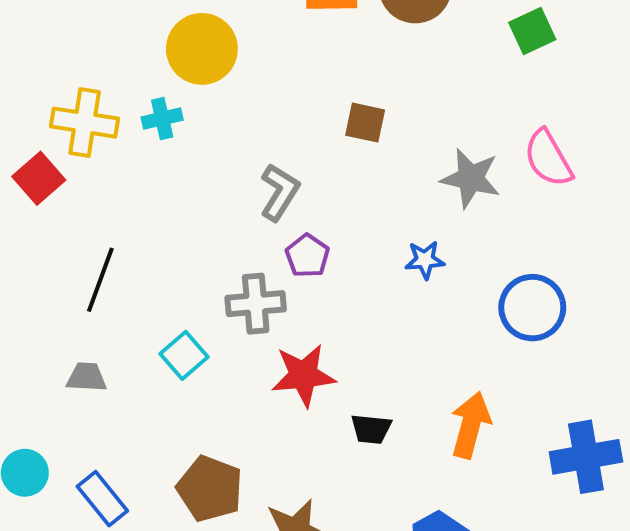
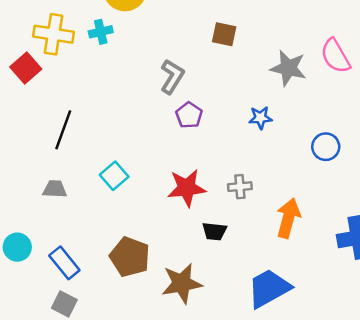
gray cross: (256, 304) -> (240, 187), moved, size x0.7
blue circle: (532, 308) -> (326, 147), size x0.7
black trapezoid: (371, 429) -> (214, 231), moved

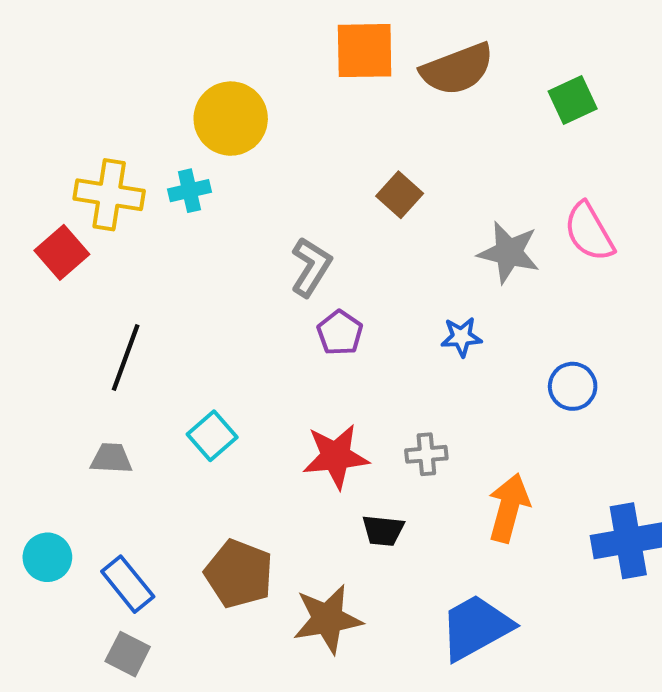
brown square: (224, 34) -> (400, 195), turned 30

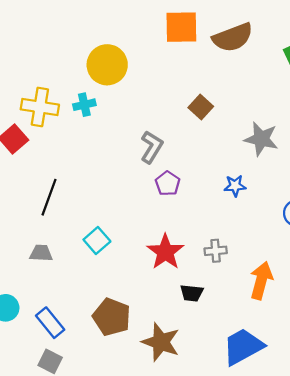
red star: (336, 456) -> (165, 252), turned -30
brown star: (327, 619) -> (161, 342), turned 30

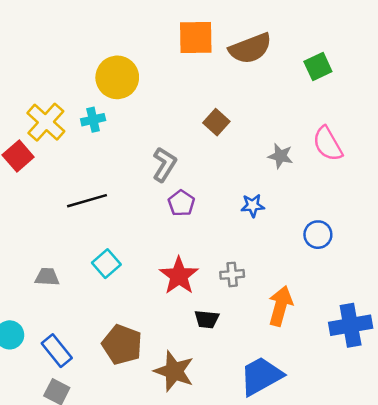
yellow cross: (40, 107) -> (46, 122), turned 33
gray star: (261, 139) -> (280, 156), size x0.7
black line: (49, 197) -> (87, 201), moved, turned 54

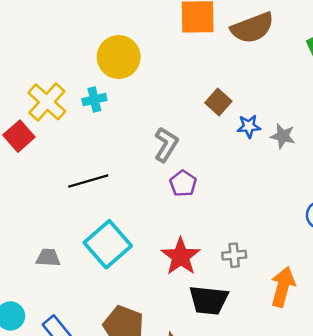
blue star: (253, 206) -> (249, 126), moved
cyan square: (106, 264) -> (108, 244), size x1.6
black trapezoid: (207, 319) -> (209, 300), size x1.6

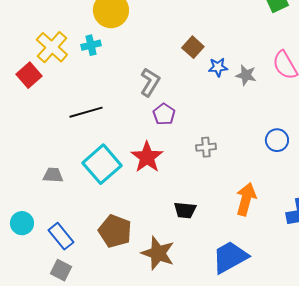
gray cross: (234, 255) -> (206, 147), moved
red star: (181, 256) -> (147, 157), moved
black trapezoid: (209, 300) -> (185, 210), size x0.7

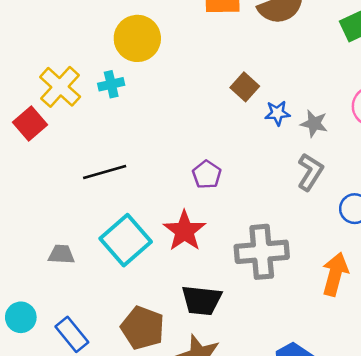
gray L-shape: (150, 82) -> (310, 172), moved
gray cross: (206, 147) -> (262, 252), moved, size x2.0
orange arrow: (246, 199) -> (335, 274), moved
black trapezoid: (185, 210) -> (202, 300), moved, size x1.4

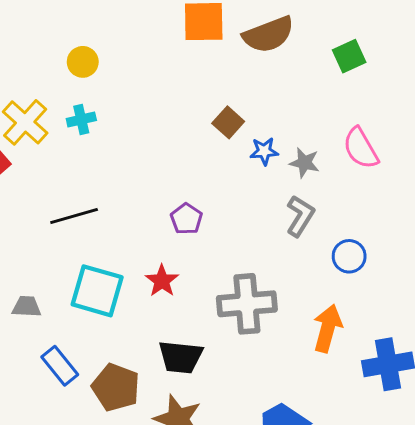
yellow circle: (137, 38) -> (83, 62), moved, size x0.6
red star: (184, 231) -> (162, 281), size x0.7
cyan square: (126, 240) -> (97, 291), turned -33
blue rectangle: (72, 334) -> (60, 366), moved

